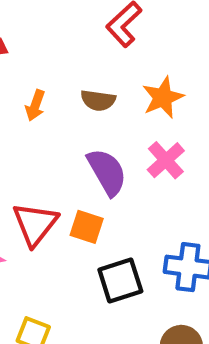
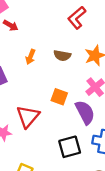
purple semicircle: (107, 172) -> (85, 112), moved
orange square: (87, 227) -> (59, 97), moved

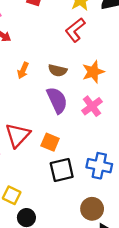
orange square: (59, 97) -> (50, 142), moved
purple semicircle: (85, 112) -> (57, 100), moved

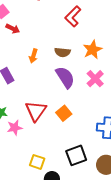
orange square: (50, 142) -> (64, 113), turned 35
black square: (62, 170) -> (76, 155), moved

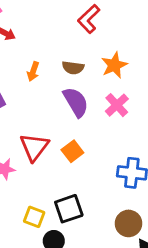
black square: (76, 155) -> (69, 209), moved

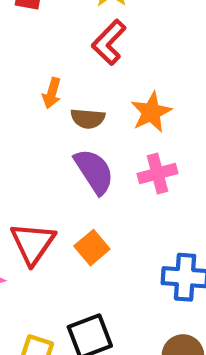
orange arrow: (33, 72) -> (52, 93), moved
pink cross: (117, 105) -> (158, 174), turned 30

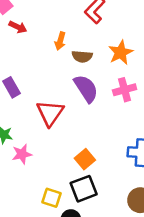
red triangle: (33, 243) -> (50, 113), moved
orange square: (92, 248) -> (85, 159), moved

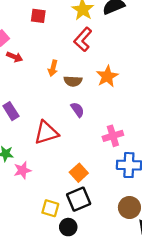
purple semicircle: (86, 89) -> (77, 110), size x0.6
pink cross: (125, 90) -> (113, 136), moved
red triangle: (50, 113) -> (46, 133), turned 40

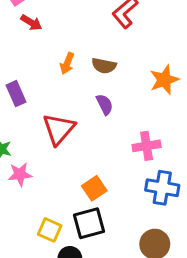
orange arrow: (53, 68) -> (67, 63), moved
orange star: (107, 76) -> (164, 80), moved
red triangle: (46, 133) -> (59, 129), turned -40

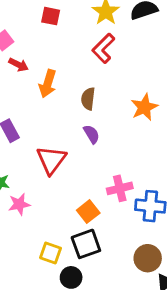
orange arrow: (67, 63) -> (48, 84), moved, size x1.4
brown semicircle: (104, 66) -> (88, 99), turned 90
pink cross: (147, 146) -> (120, 188), moved

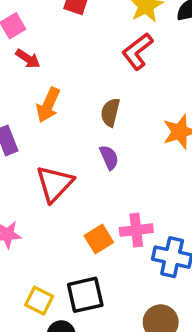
orange arrow: (48, 84) -> (48, 105), moved
orange square: (88, 212) -> (99, 239), moved

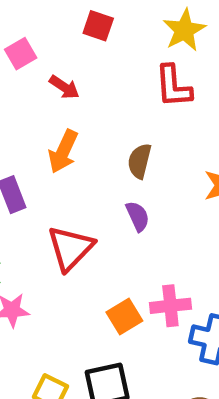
red L-shape: (137, 51) -> (173, 86), turned -57
red arrow: (28, 59) -> (64, 87), moved

